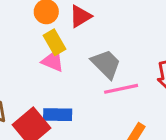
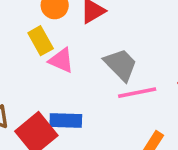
yellow rectangle: (55, 42) -> (41, 41), moved

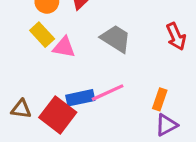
pink line: (137, 93) -> (108, 93), moved

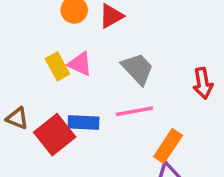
yellow rectangle: (42, 35) -> (57, 66), moved
pink line: (108, 93) -> (134, 111), moved
orange rectangle: (160, 99) -> (168, 146), size x1.4

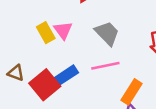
pink triangle: (80, 64) -> (63, 30), turned 30
blue rectangle: (83, 122) -> (67, 75), turned -35

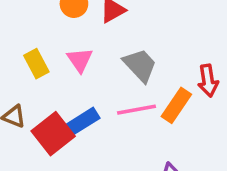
yellow rectangle: (46, 33) -> (36, 64), moved
orange rectangle: (131, 92) -> (176, 105), moved

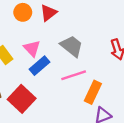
orange rectangle: (176, 105) -> (93, 92), moved
blue rectangle: (83, 121) -> (39, 66), moved

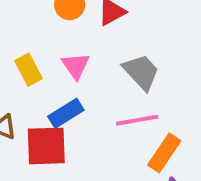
blue rectangle: (39, 66) -> (66, 113), moved
red square: (22, 99) -> (46, 146), turned 36

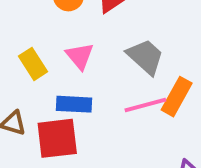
blue rectangle: (66, 113) -> (74, 104), turned 40
orange rectangle: (164, 153) -> (177, 97), moved

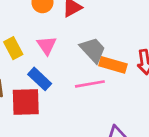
orange rectangle: (177, 97) -> (113, 65), moved, turned 72
blue rectangle: (74, 104) -> (40, 79), turned 35

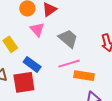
pink triangle: (47, 45) -> (37, 29), moved
orange rectangle: (113, 65) -> (84, 76), moved

